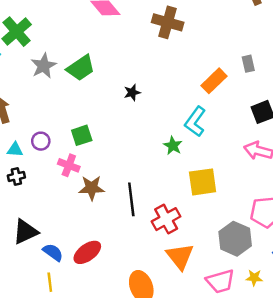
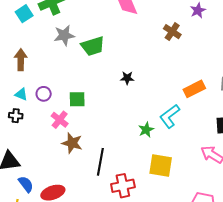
brown cross: (168, 22) -> (172, 32), size x0.7

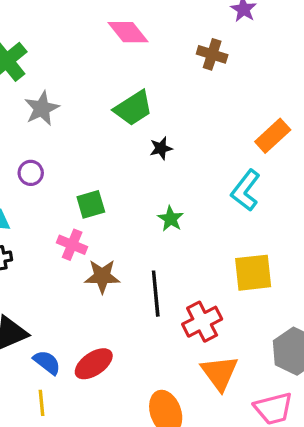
green trapezoid: (93, 46) -> (133, 108), moved
purple circle: (44, 94) -> (31, 173), moved
green star: (146, 130) -> (171, 219), moved

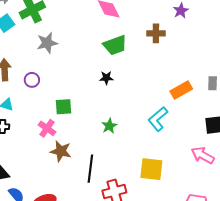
brown cross: (212, 54) -> (156, 33), turned -30
green trapezoid: (133, 108) -> (115, 45), moved
black star: (161, 148) -> (106, 78), moved

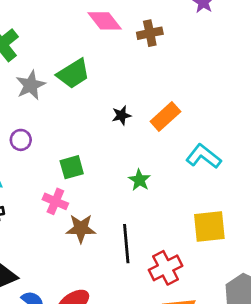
brown cross: (156, 33) -> (150, 33), moved
green trapezoid: (115, 45) -> (73, 74), moved
orange rectangle: (181, 90) -> (165, 116), moved
cyan L-shape: (158, 119) -> (204, 156), turned 90

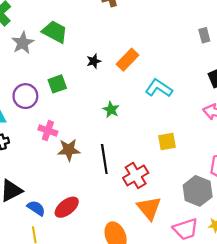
green trapezoid: (73, 74) -> (55, 32), turned -116
purple circle: (21, 140) -> (25, 96), moved, size x1.5
green square: (72, 167) -> (57, 84), moved
yellow square: (209, 227) -> (167, 141), size x0.7

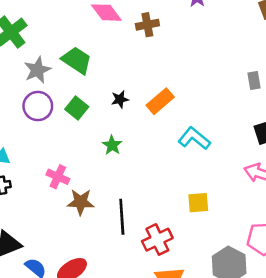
green square: (57, 84) -> (77, 108), moved, turned -36
purple circle: (25, 96) -> (38, 106), moved
green star: (111, 110) -> (112, 145), moved

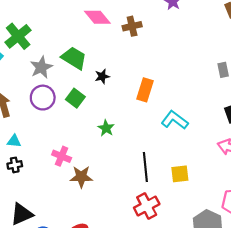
black star: (120, 99) -> (102, 76), moved
orange rectangle: (160, 101) -> (145, 90), turned -30
black line: (122, 217) -> (145, 167), moved

